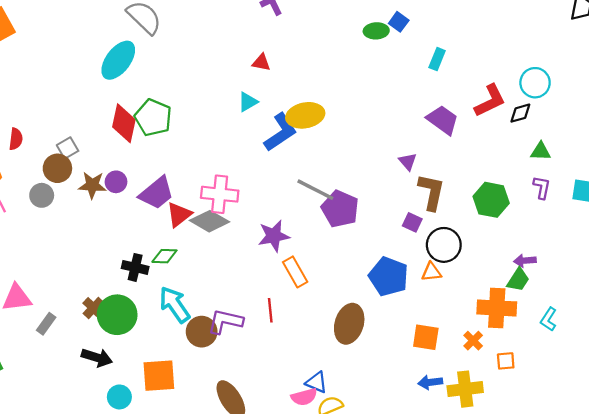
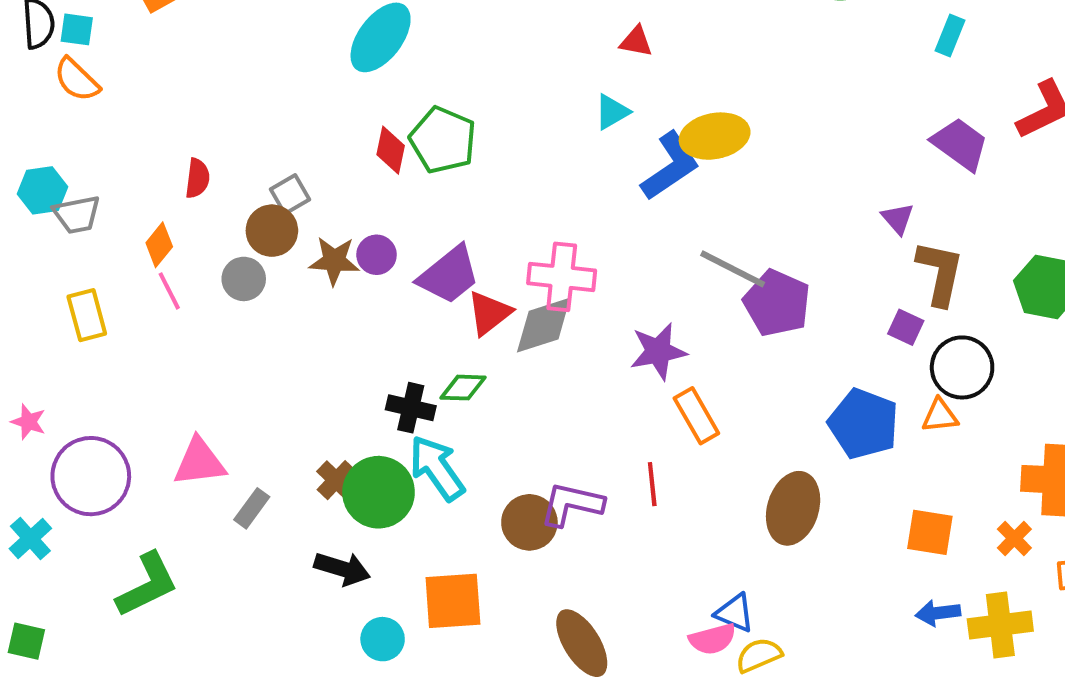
red diamond: (124, 123) -> (391, 150), size x0.7
gray diamond: (209, 221) -> (544, 325), turned -48
cyan arrow: (175, 305) -> (437, 468), moved

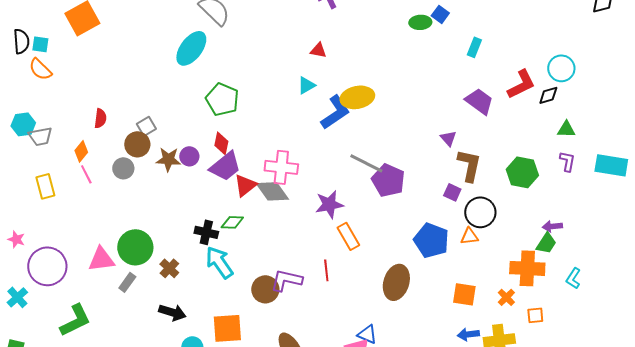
red diamond: (391, 150) -> (221, 143), moved
gray diamond: (544, 325) -> (272, 191), turned 72
green circle: (379, 492) -> (135, 247), moved

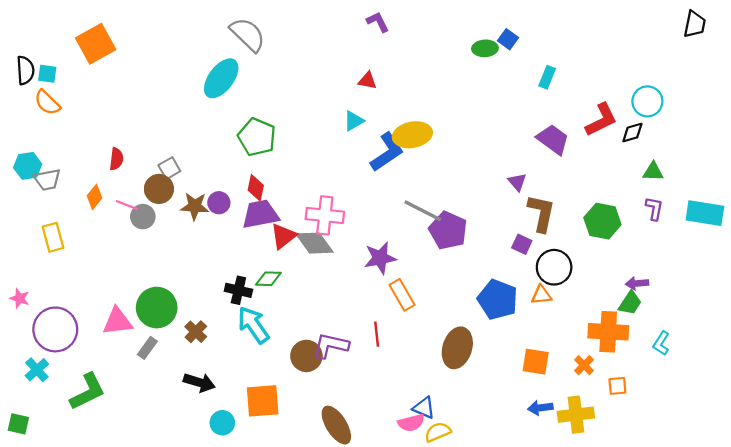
purple trapezoid: (225, 166) -> (260, 214), turned -152
pink line: (86, 174) -> (127, 205), moved, turned -42
cyan cross: (17, 297) -> (37, 370), moved

